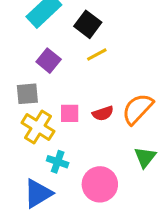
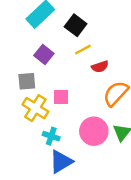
red semicircle: (103, 113) -> (100, 67), moved
pink circle: (100, 184) -> (94, 131), moved
blue triangle: (38, 193) -> (61, 162), moved

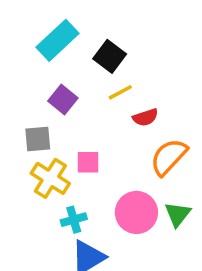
cyan cross: (51, 136) -> (74, 220), turned -35

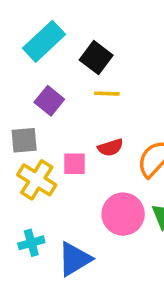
yellow line: (120, 92) -> (107, 94), turned 30
red semicircle: (145, 117) -> (110, 147), moved
cyan cross: (74, 220) -> (31, 243), moved

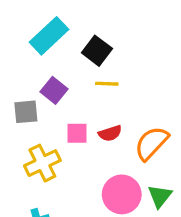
gray square: (24, 140) -> (26, 112), moved
pink square: (75, 164) -> (77, 133), moved
yellow cross: (37, 180) -> (42, 163), turned 32

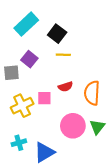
pink square: (77, 133) -> (44, 98), moved
orange semicircle: (151, 143) -> (92, 93), turned -40

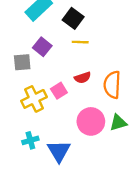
pink square: (44, 98) -> (59, 91), turned -32
green triangle: (97, 127) -> (118, 123), turned 35
blue triangle: (44, 152) -> (59, 151), turned -30

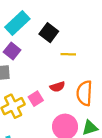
yellow line: (80, 42) -> (68, 54), moved
purple square: (42, 47) -> (12, 51), moved

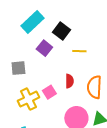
purple square: (12, 51) -> (44, 48), moved
red semicircle: (57, 87) -> (69, 81), turned -72

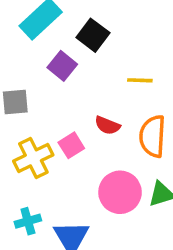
yellow line: (79, 51) -> (140, 80), moved
red semicircle: (69, 81) -> (107, 125), turned 112

